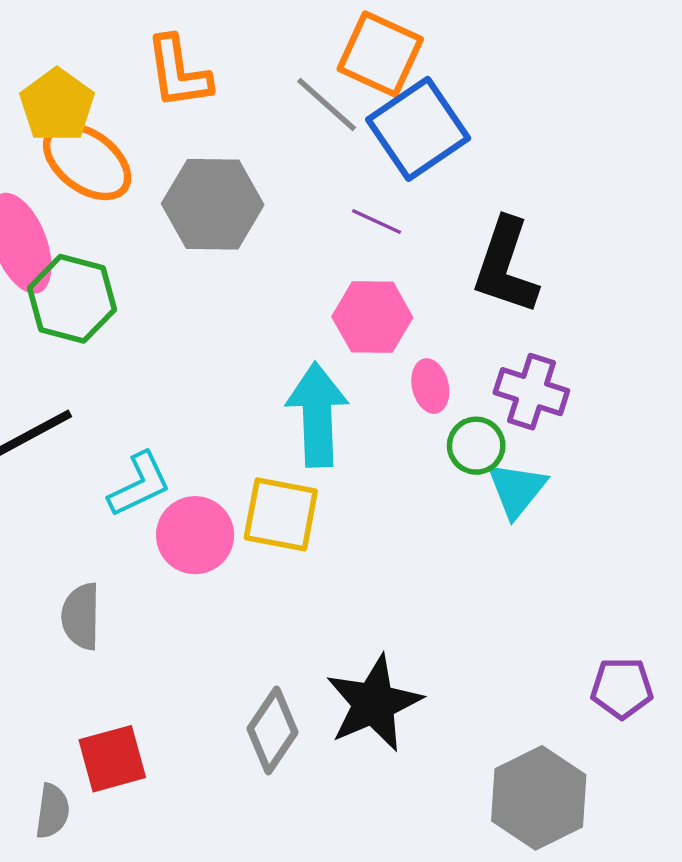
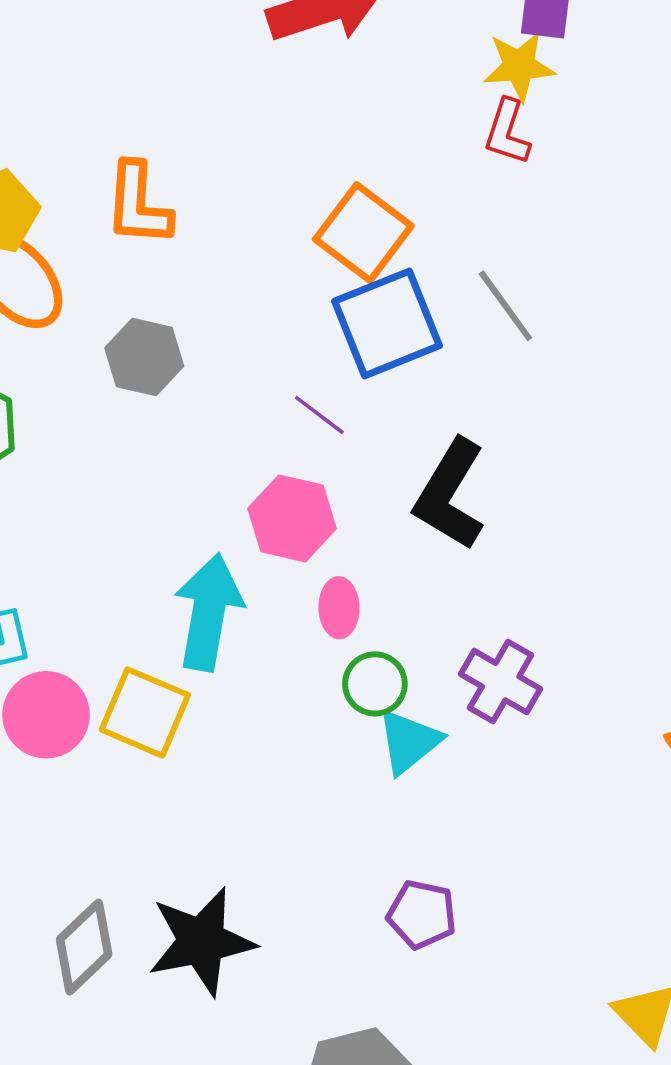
gray line: (327, 105) -> (505, 306), moved
gray hexagon: (213, 204) -> (144, 357), size x0.7
purple cross: (531, 392) -> (501, 682), moved
purple pentagon: (622, 688) -> (422, 914), moved

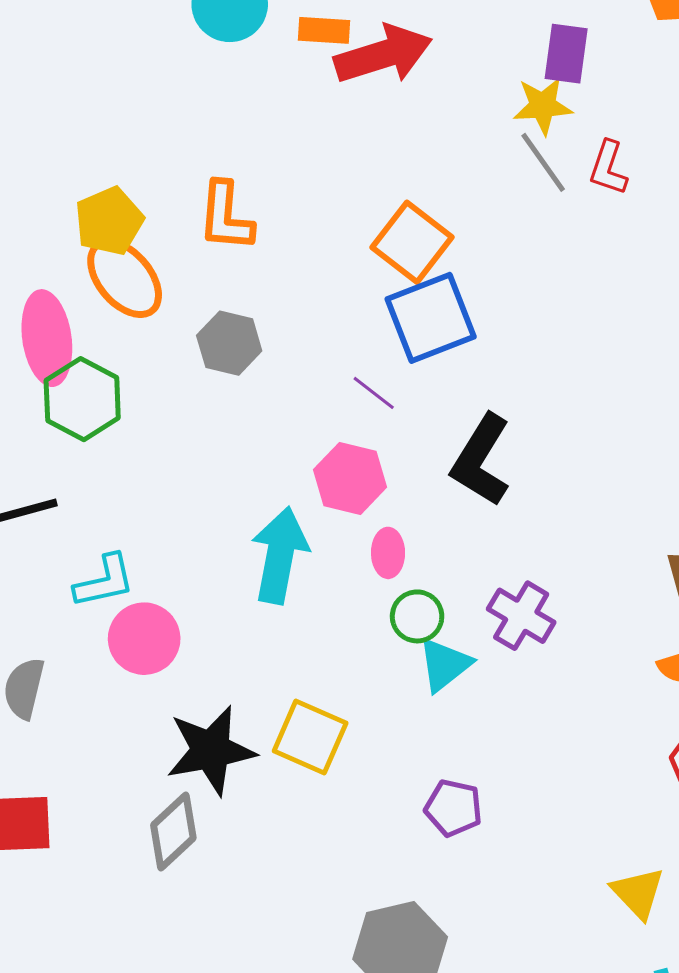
red L-shape: (507, 132) -> (608, 168), moved
gray line: (505, 306) -> (543, 162), moved
yellow square: (145, 712) -> (310, 737), moved
black star: (201, 941) -> (211, 750), moved

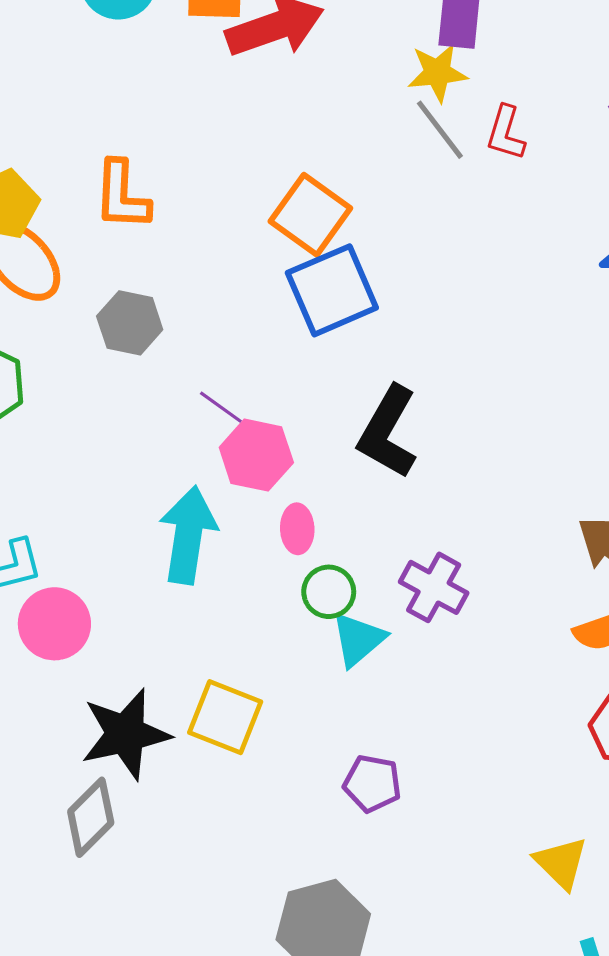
purple line: (374, 393) -> (221, 407), moved

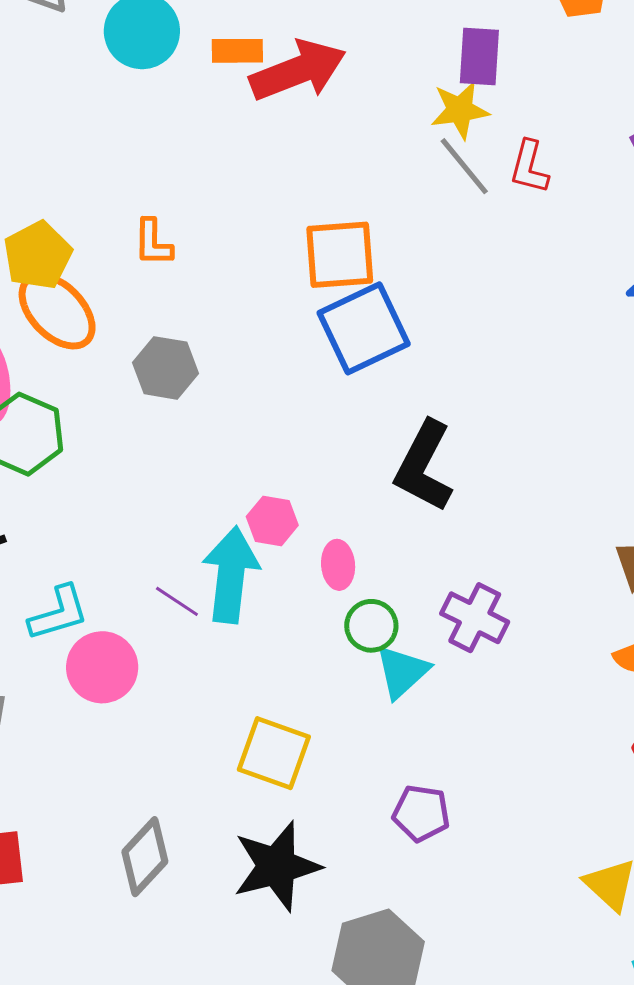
orange L-shape: (122, 195) -> (153, 243), size x0.7
orange square: (310, 215) -> (340, 255), turned -38
purple line: (221, 407) -> (177, 601), moved
pink hexagon: (256, 455) -> (272, 521), moved, size x0.7
black star: (126, 734) -> (277, 866), moved

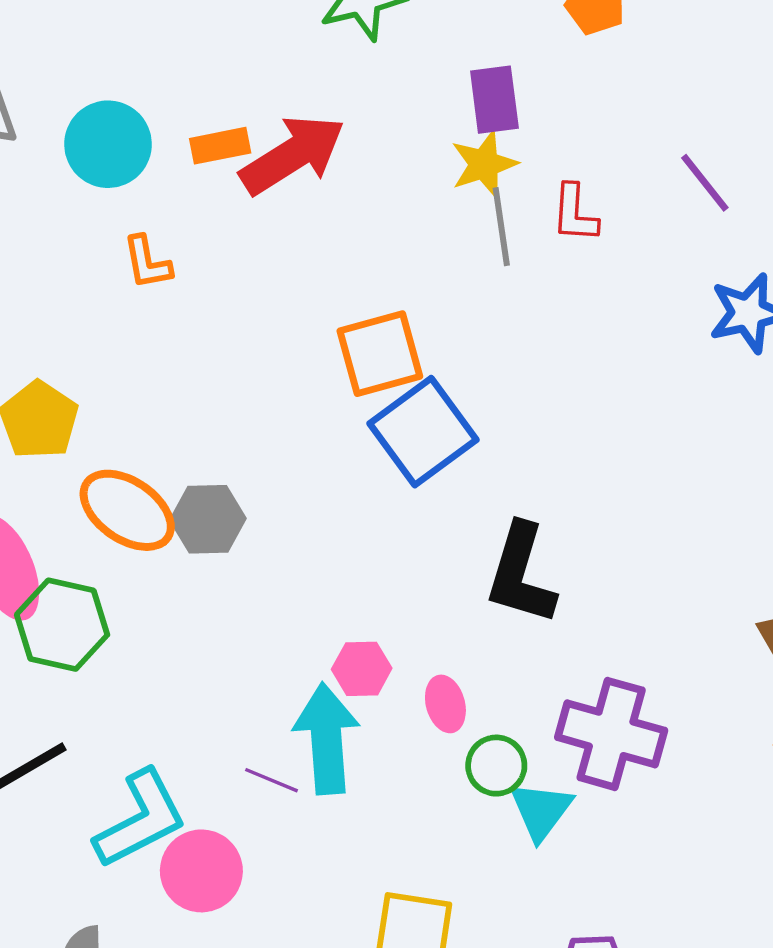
gray line: (464, 166) -> (501, 227), turned 42
orange L-shape: (153, 243) -> (147, 262), moved
orange ellipse: (57, 311) -> (127, 510), moved
cyan L-shape: (59, 613) -> (140, 819), size x1.4
purple cross: (475, 618) -> (611, 734), size x1.4

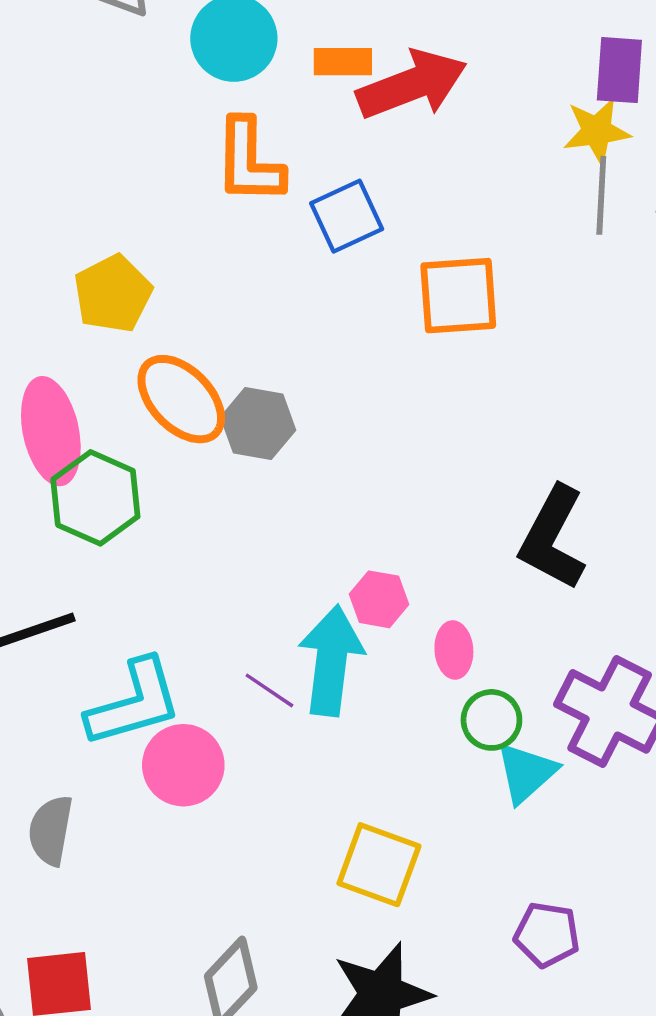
orange L-shape: (147, 262) -> (249, 161), size x1.6
blue square: (423, 432) -> (347, 216), moved, size x0.7

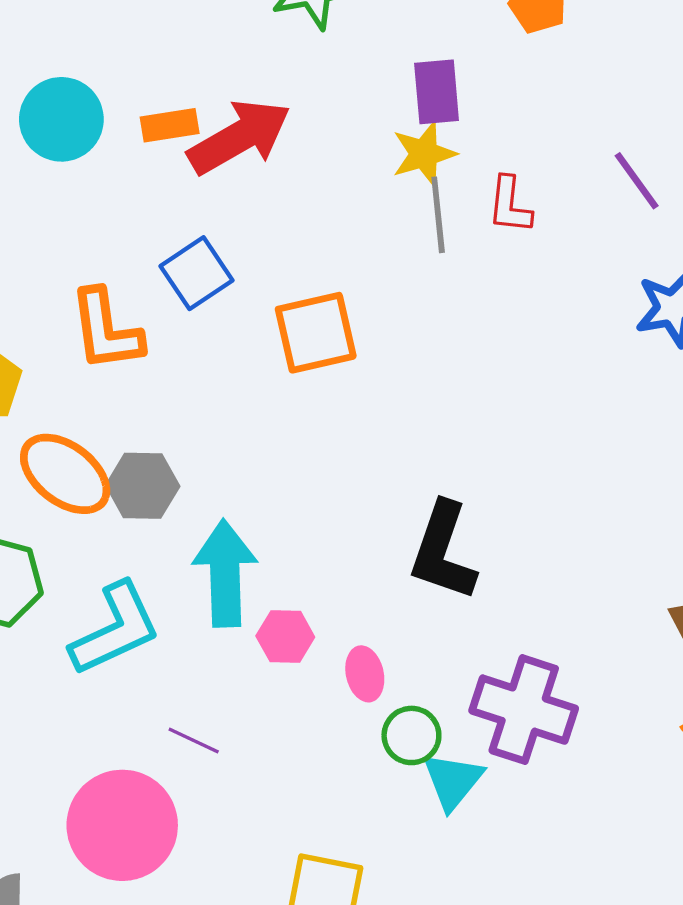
orange L-shape: (249, 161) -> (106, 330), moved
cyan arrow: (331, 661) -> (225, 573), moved
cyan L-shape: (134, 703) -> (115, 629), moved
pink circle: (183, 765) -> (122, 825), size x1.4

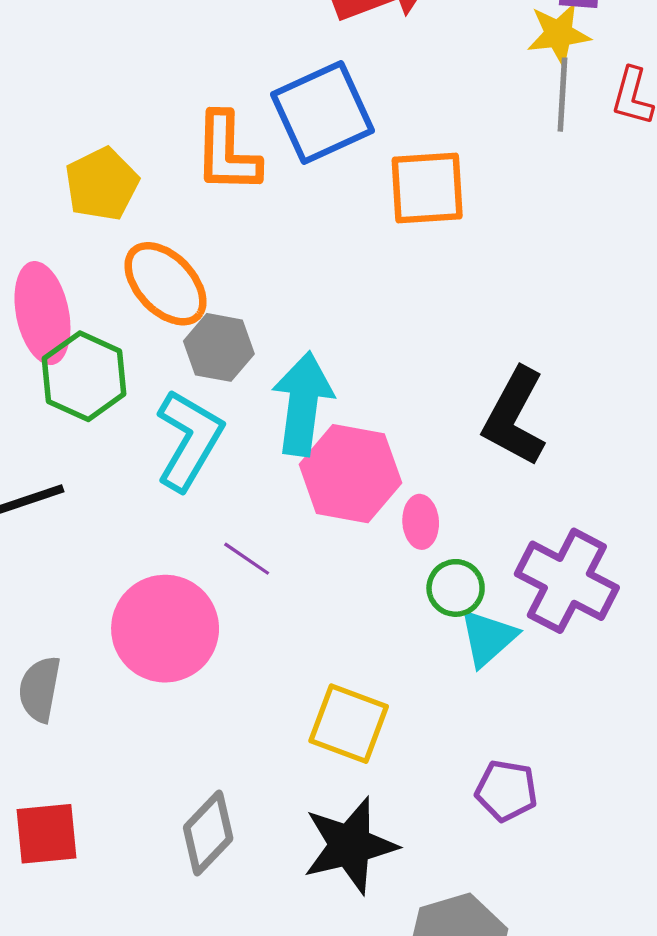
blue square: (196, 273) -> (322, 112), size x1.5
gray hexagon: (143, 486) -> (219, 347), moved
cyan L-shape: (115, 629) -> (189, 440), turned -44
pink hexagon: (285, 636) -> (350, 474), size x1.8

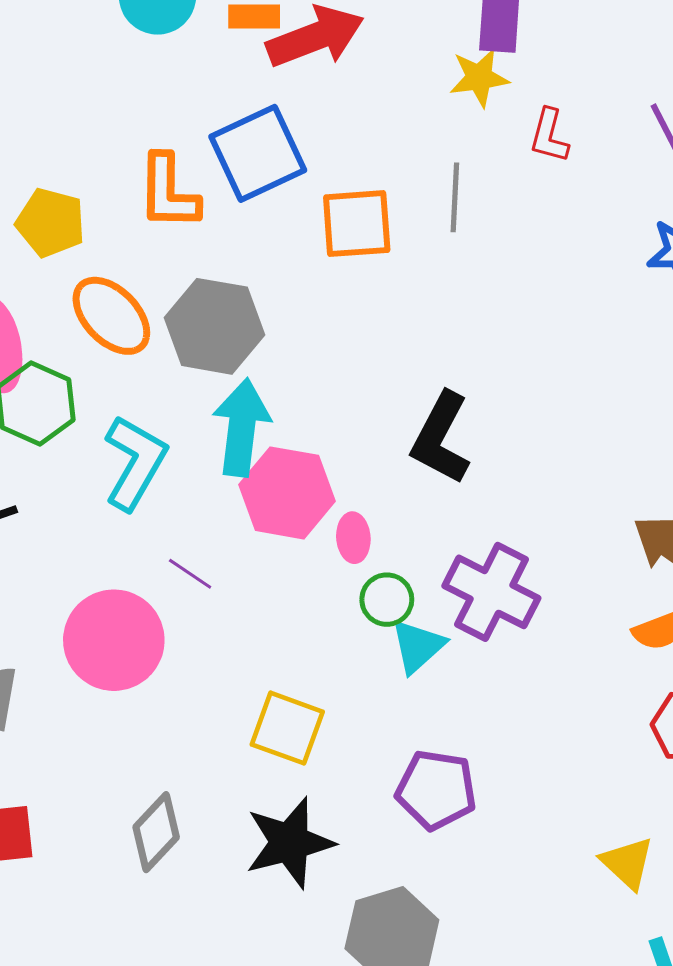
gray line: (562, 95) -> (455, 197), moved
yellow pentagon: (102, 184) -> (51, 223), turned -30
gray hexagon: (219, 347) -> (214, 326), moved, size x1.5
purple pentagon: (506, 791) -> (436, 790), size x1.4

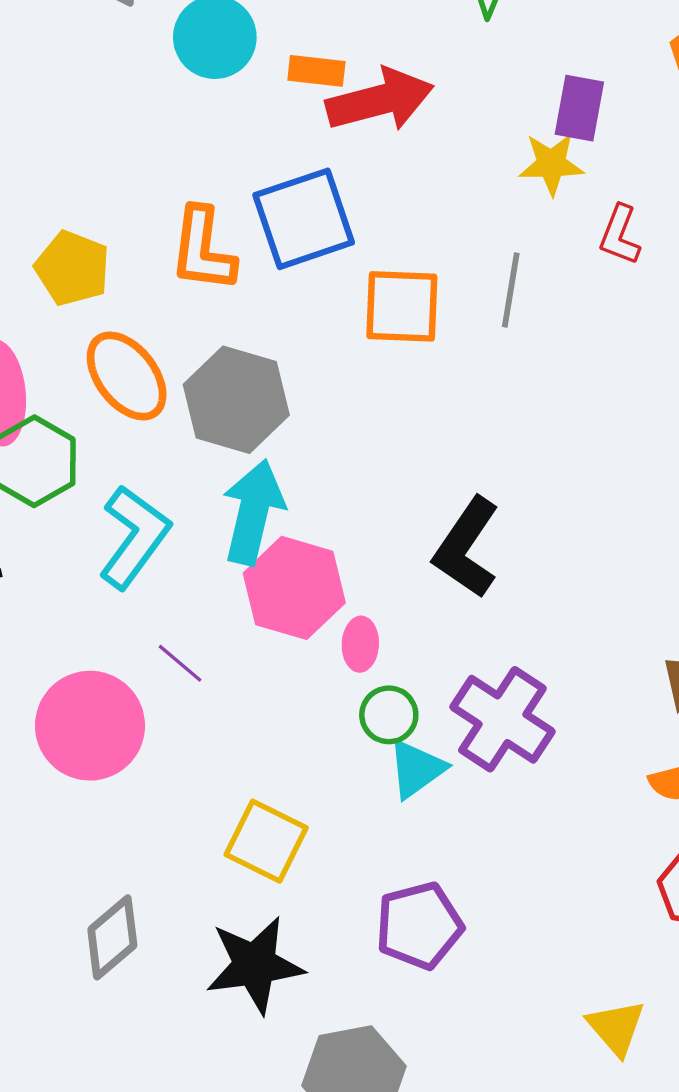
purple pentagon: (436, 790) -> (419, 926), turned -30

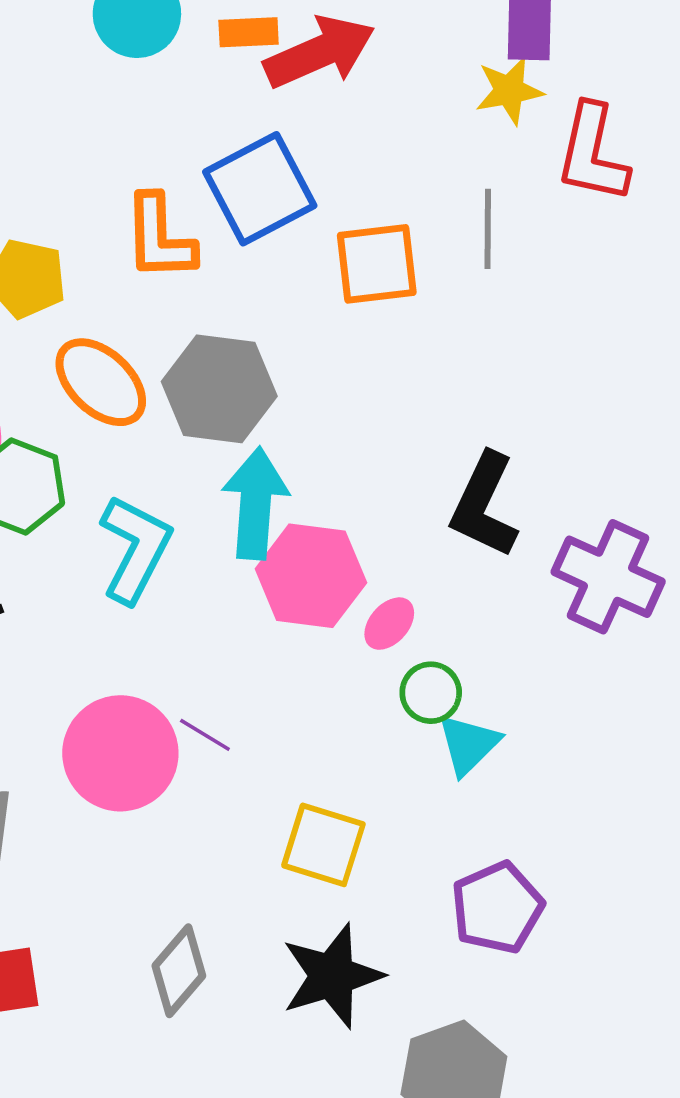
red L-shape: (620, 235) -> (592, 153), size x1.6
pink ellipse: (360, 644) -> (389, 624), turned 48
purple line: (180, 663) -> (205, 735), moved
purple cross: (502, 719) -> (608, 577), moved

